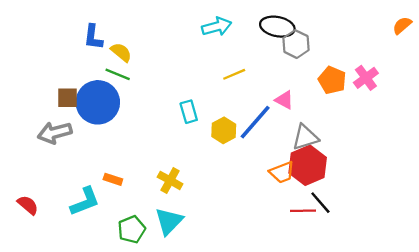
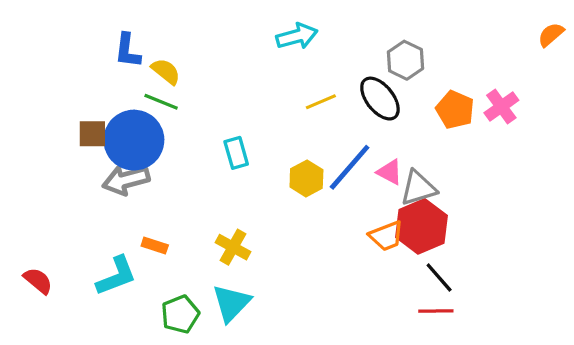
black ellipse: (277, 27) -> (380, 99), moved, turned 40
pink triangle: (284, 100) -> (390, 172), moved
cyan rectangle: (189, 112) -> (236, 153), moved
gray arrow: (55, 133) -> (126, 180), moved
red line: (303, 211) -> (436, 311), moved

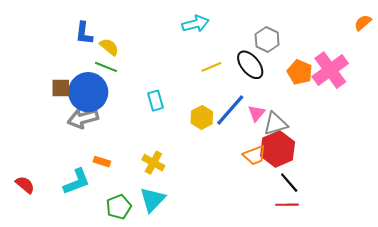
pink cross: (501, 107) -> (330, 70), size x1.6
pink triangle: (390, 172) -> (257, 113), turned 42

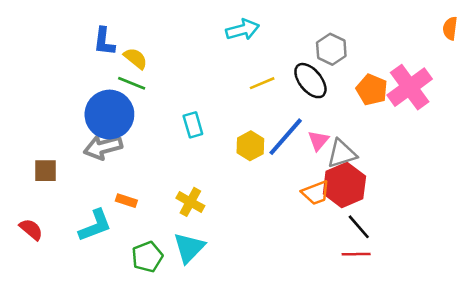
orange semicircle: (363, 23) -> (450, 28), turned -42
brown square: (61, 88) -> (45, 171), moved

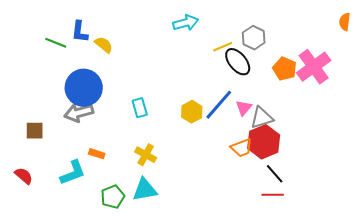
green line: (132, 83) -> (56, 43), moved
yellow line: (262, 83) -> (223, 47), moved
cyan rectangle: (193, 125) -> (140, 108), moved
cyan triangle: (189, 248) -> (145, 190), turned 36

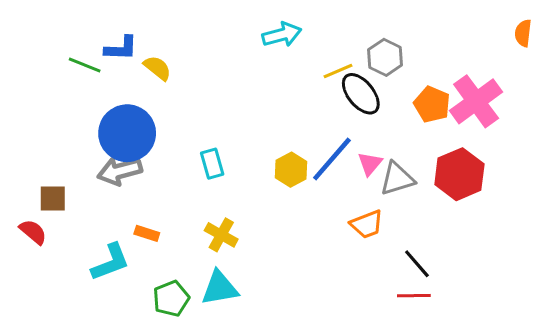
blue L-shape: (80, 32) -> (121, 48), turned -95
red hexagon: (264, 142) -> (459, 174), moved
red semicircle: (24, 176) -> (33, 232), moved

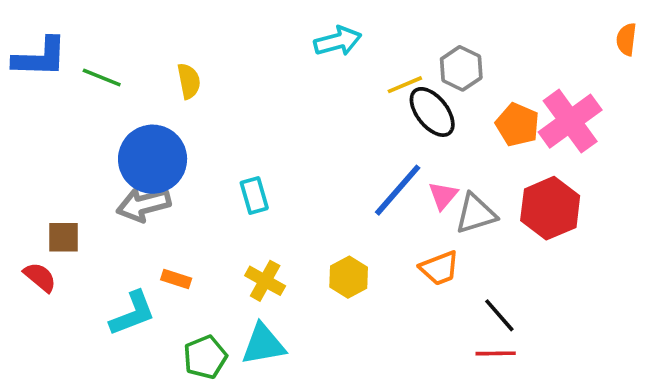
blue L-shape: (121, 48) -> (40, 57), moved, size x1.4
yellow semicircle: (157, 68) -> (189, 81), turned 40
yellow hexagon: (291, 170) -> (349, 277), moved

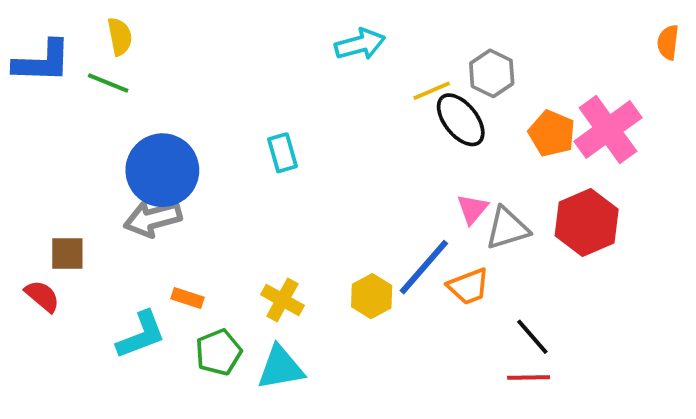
yellow semicircle: (189, 81) -> (120, 37), moved
blue line: (398, 190) -> (424, 267), moved
cyan rectangle: (254, 195) -> (282, 153), moved
green pentagon: (205, 357) -> (219, 352), moved

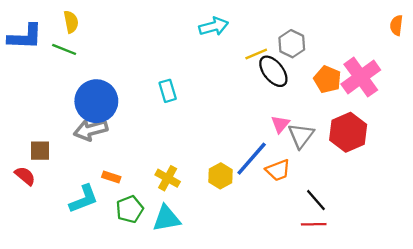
gray triangle: (507, 228) -> (301, 136), turned -36

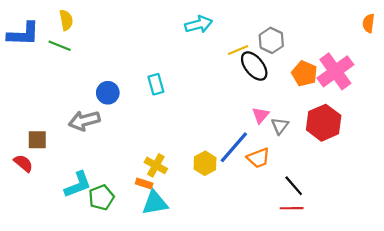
blue circle: (96, 101) -> (108, 93), moved, size x0.6
gray triangle: (301, 136) -> (280, 126), size x0.7
orange rectangle: (111, 177) -> (144, 184), moved
green pentagon: (130, 209) -> (101, 197), moved

